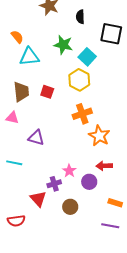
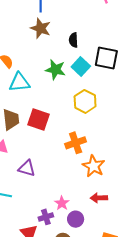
cyan square: (87, 57) -> (81, 66), moved
yellow hexagon: (79, 80) -> (85, 101), moved
red square: (47, 92) -> (38, 119), size x1.5
purple circle: (89, 182) -> (76, 219), moved

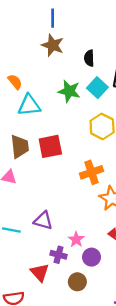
red square: (38, 119) -> (50, 146), turned -30
purple triangle: (27, 168) -> (43, 221), moved
purple cross: (46, 217) -> (59, 255), turned 32

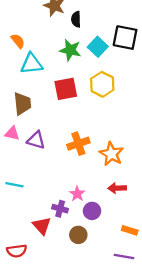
black semicircle: (89, 58) -> (76, 19), moved
red square: (50, 146) -> (66, 89), moved
orange cross: (92, 172) -> (78, 144), moved
purple triangle: (43, 221) -> (36, 140), moved

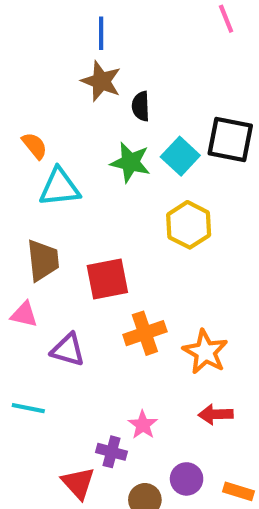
red square: (66, 89) -> (107, 279), moved
purple triangle: (36, 140) -> (68, 350), moved
purple circle: (92, 211) -> (187, 479), moved

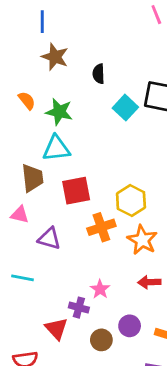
blue line: (101, 33) -> (42, 22), moved
brown star: (101, 81) -> (55, 57), moved
green star: (130, 162) -> (59, 112), moved
cyan triangle: (60, 187) -> (56, 148), moved
yellow hexagon: (189, 225) -> (131, 201), moved

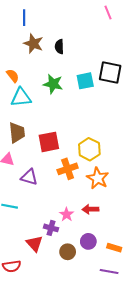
black semicircle: (99, 74) -> (59, 47), moved
cyan square: (125, 108) -> (85, 81), turned 36
green star: (59, 112) -> (53, 84), moved
cyan triangle: (56, 148) -> (21, 97), moved
red arrow: (149, 282) -> (90, 209), moved

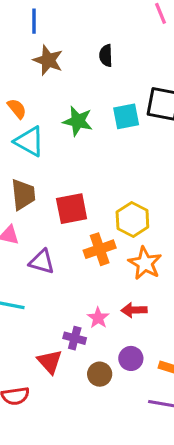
black semicircle: (59, 47) -> (106, 56), moved
cyan triangle: (21, 97) -> (29, 141), turned 35

